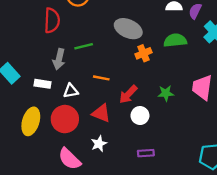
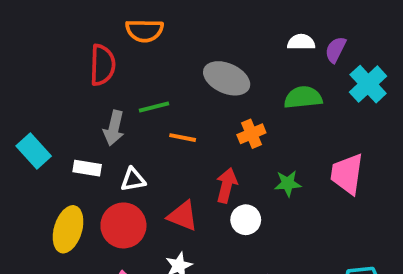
orange cross: (143, 53) -> (251, 134), moved
orange line: (101, 78) -> (183, 138), moved
red arrow: (128, 94) -> (227, 185), turned 150

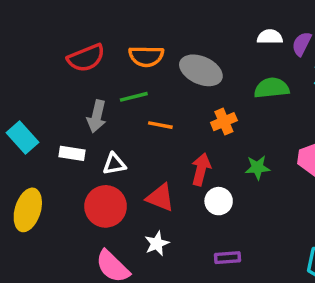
orange semicircle: (144, 31) -> (146, 56), moved
red semicircle: (102, 65) -> (86, 58), turned 66
yellow ellipse: (68, 229) -> (28, 210), moved

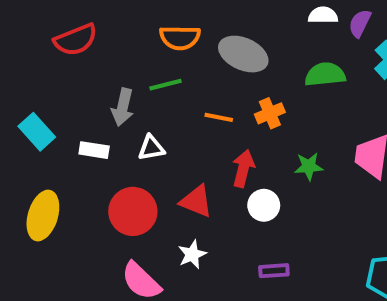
red semicircle: (86, 58) -> (76, 40), moved
orange line: (160, 125) -> (219, 117), moved
white triangle: (114, 164) -> (151, 148), moved

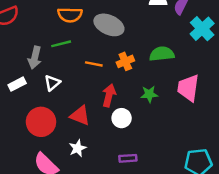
green semicircle: (325, 74) -> (162, 54), moved
white triangle: (151, 148) -> (52, 83), turned -30
white rectangle: (94, 150) -> (17, 84), turned -36

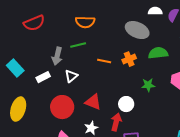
gray ellipse: (109, 25) -> (137, 30), moved
red arrow: (109, 95) -> (116, 122), moved

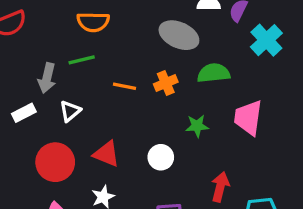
red arrow: (116, 122) -> (220, 187), moved

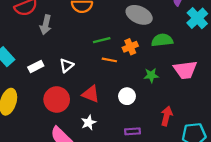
green line: (82, 60) -> (102, 40), moved
gray arrow: (47, 78) -> (46, 25), moved
orange line: (125, 86) -> (109, 60), moved
pink trapezoid: (248, 118) -> (185, 70), turned -105

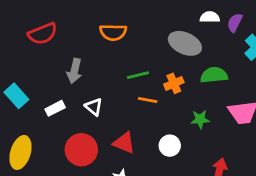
gray arrow: (46, 25) -> (74, 71), moved
white triangle: (67, 65) -> (94, 107), turned -40

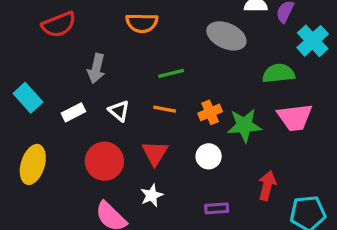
green semicircle: (214, 75) -> (279, 73), moved
orange cross: (174, 83) -> (210, 112), moved
orange line: (148, 100) -> (165, 109), moved
green star: (200, 119) -> (244, 125), size x1.5
red triangle: (124, 143) -> (155, 153), turned 40

